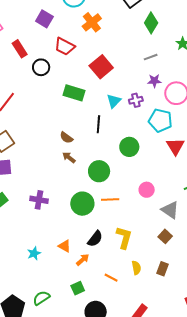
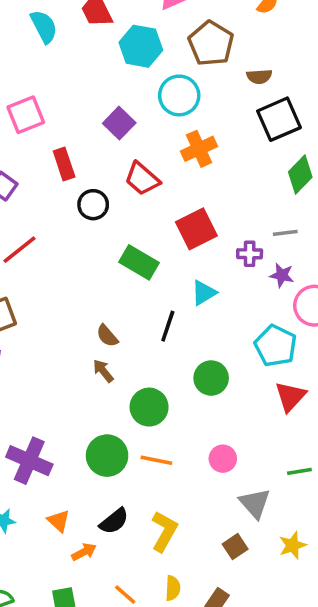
purple cross: (136, 100) -> (250, 254), moved
purple cross: (39, 200) -> (29, 461), moved, size x1.4

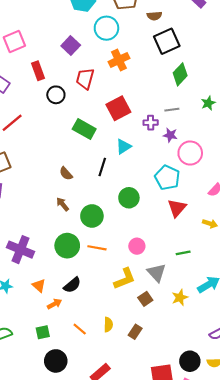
red trapezoid: (142, 179) -> (85, 79), turned 65
brown arrow: (103, 371) -> (63, 204), moved
yellow L-shape: (164, 531) -> (125, 279), moved, turned 40

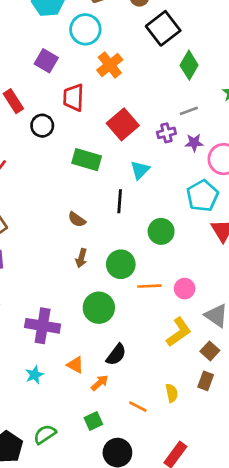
cyan pentagon: (167, 178) -> (202, 196), turned 30
brown arrow: (63, 204) -> (81, 258), turned -112
orange line: (97, 248) -> (149, 286), moved
brown rectangle: (135, 332) -> (206, 381), moved

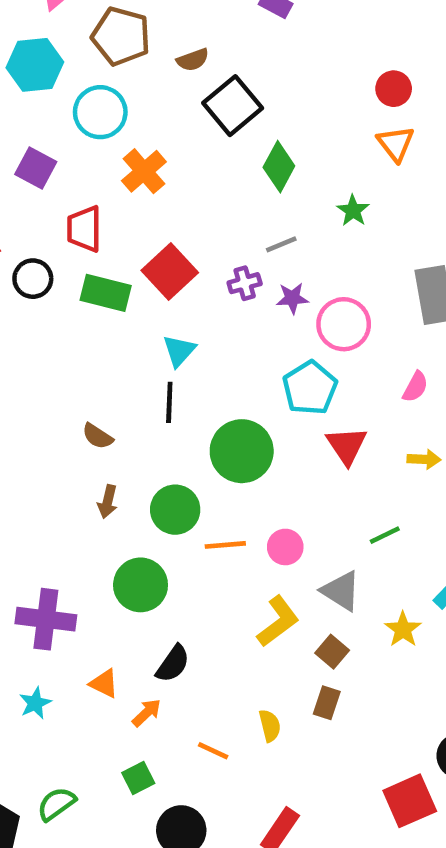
green rectangle: (87, 160) -> (106, 293), moved
cyan triangle: (140, 170) -> (179, 351), moved
green circle: (161, 231) -> (242, 451), size x1.4

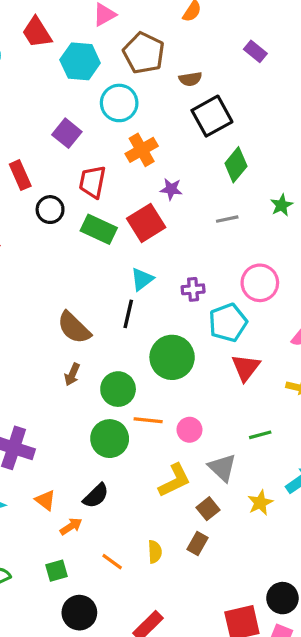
purple cross: (245, 283) -> (193, 289), moved
purple star: (292, 298) -> (171, 189), moved
brown semicircle: (98, 436) -> (74, 328), size x1.6
green circle: (141, 585) -> (110, 439), moved

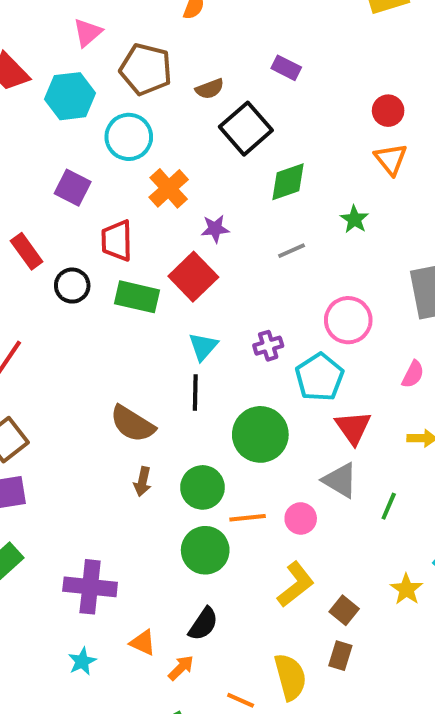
purple rectangle: (255, 51) -> (286, 68), moved
green diamond: (236, 165) -> (288, 182), turned 44
green line: (260, 435) -> (389, 506), turned -40
gray triangle: (222, 468) -> (340, 480), moved
yellow semicircle: (155, 552) -> (290, 677), size x1.6

